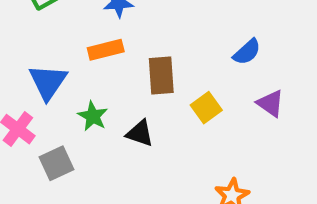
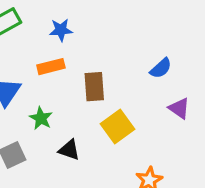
yellow square: (206, 108) -> (118, 127), moved, size x1.4
black triangle: (140, 133) -> (69, 150), moved

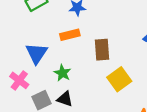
black triangle: (69, 150) -> (65, 99), moved

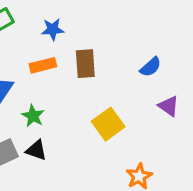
brown rectangle: (102, 50) -> (85, 64), moved

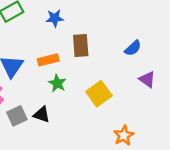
orange rectangle: (43, 65) -> (48, 60), moved
green star: (33, 116) -> (57, 83), moved

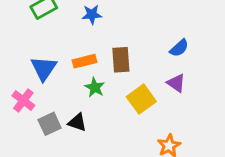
brown rectangle: (81, 46) -> (121, 60), moved
purple triangle: (147, 79) -> (176, 83), moved

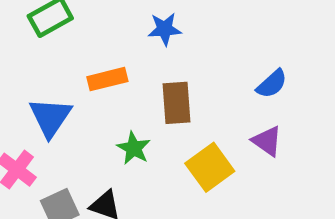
blue star: (92, 15) -> (165, 29), moved
orange rectangle: (84, 61) -> (107, 79), moved

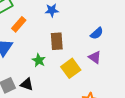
orange rectangle: (107, 79) -> (19, 24), moved, turned -35

